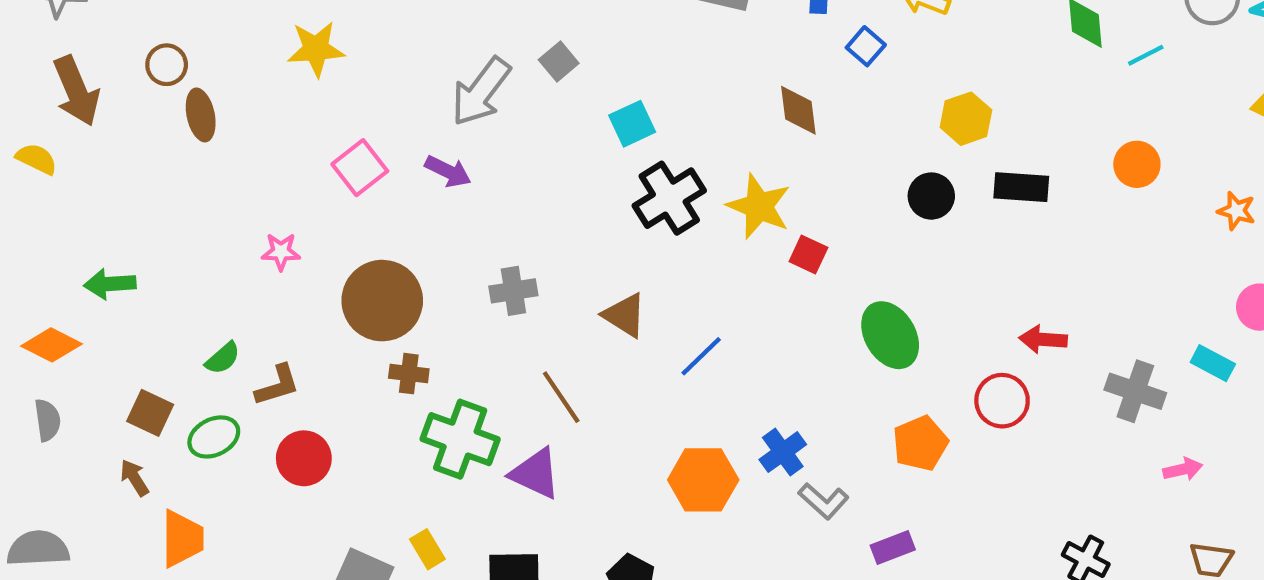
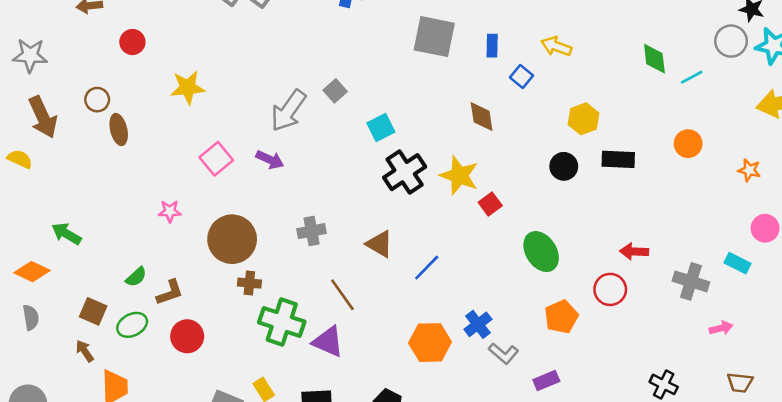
red square: (808, 254) -> (490, 204), turned 30
green arrow: (110, 284) -> (66, 234), turned 36

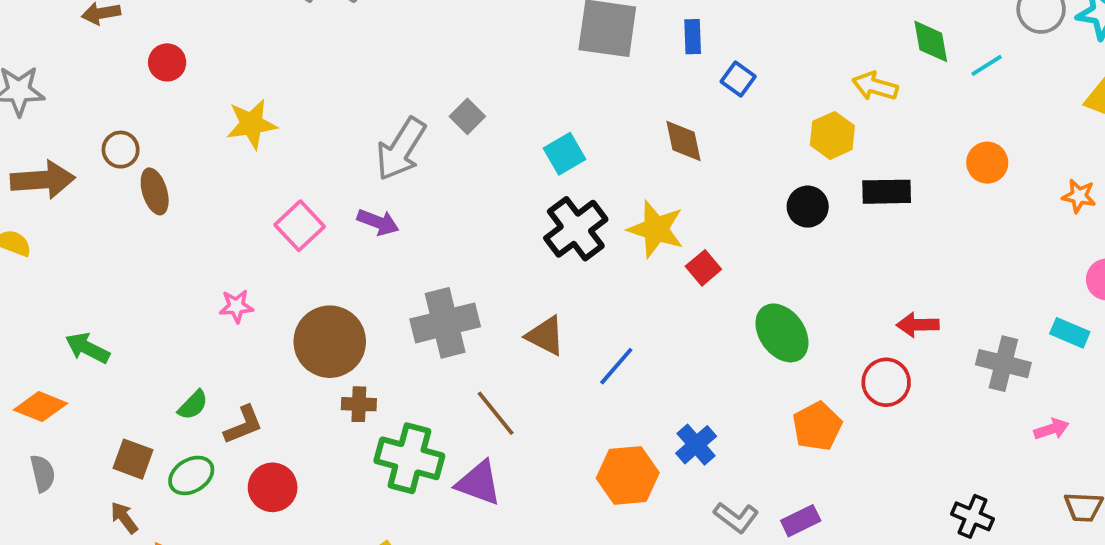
yellow arrow: (556, 46) -> (875, 86), moved
brown arrow: (43, 117) -> (43, 180), turned -66
cyan square: (381, 128) -> (565, 154), moved
gray cross: (312, 231) -> (445, 323), size x1.6
gray L-shape: (503, 353) -> (736, 517), moved

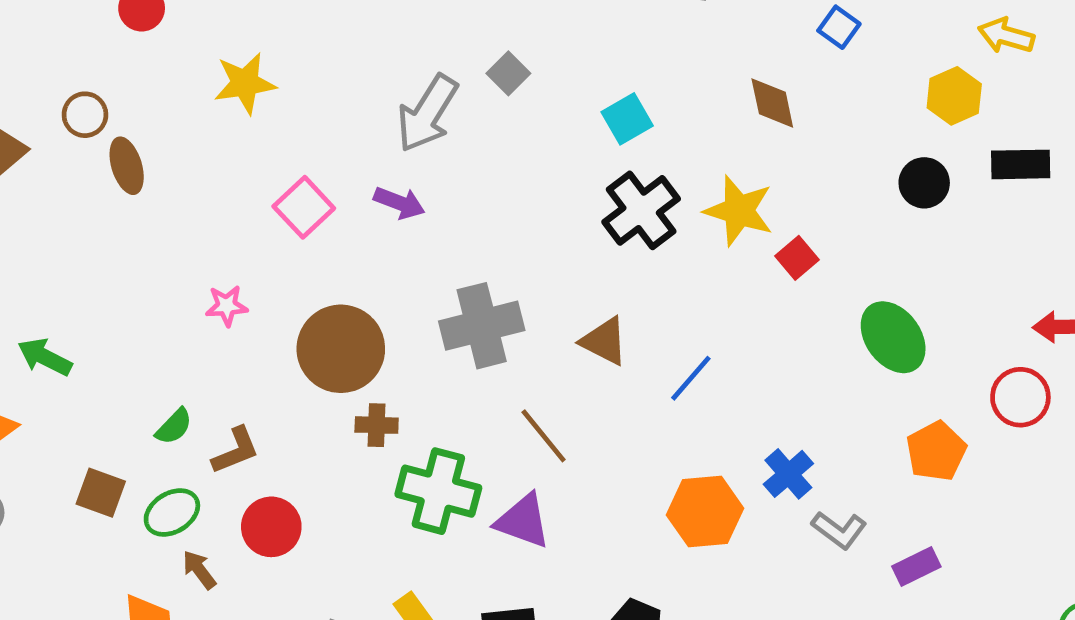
gray L-shape: (736, 517) -> (839, 530), moved
brown arrow: (124, 518) -> (199, 570), moved

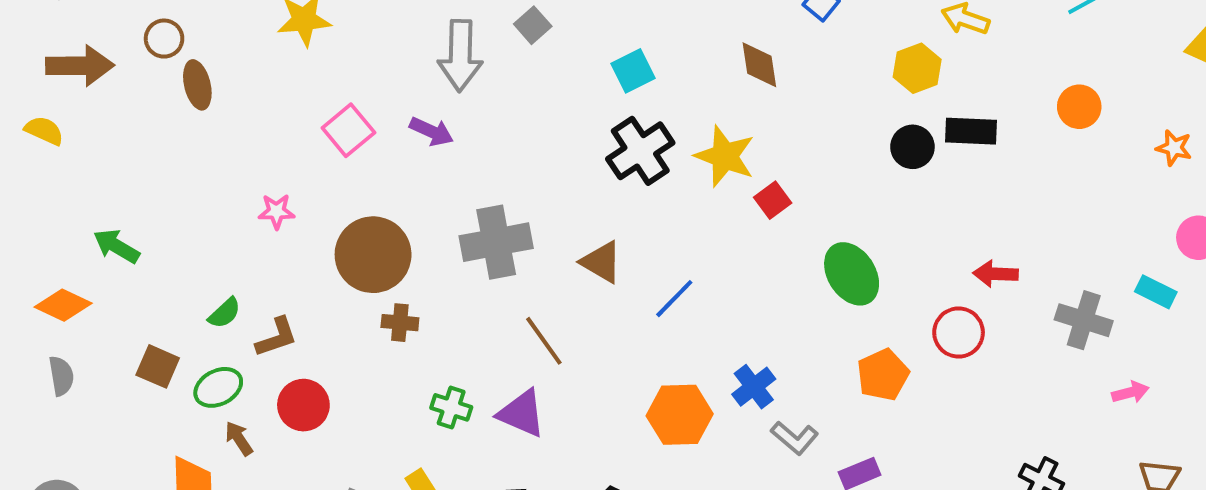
gray arrow: (427, 113) -> (460, 56), turned -34
black circle: (924, 183) -> (912, 147), moved
green cross: (438, 491) -> (451, 407), moved, size x0.6

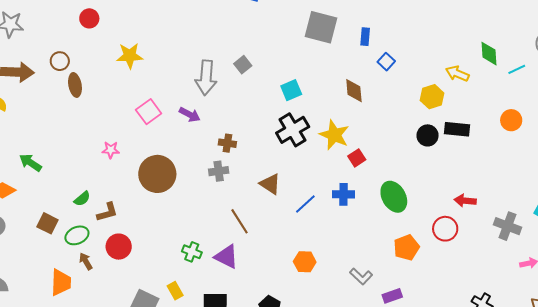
gray cross: (496, 242) -> (219, 171), size x0.6
brown cross: (400, 323) -> (227, 143), moved
blue cross: (754, 387) -> (344, 194), moved, turned 35
orange hexagon: (680, 415) -> (305, 262), size x0.7

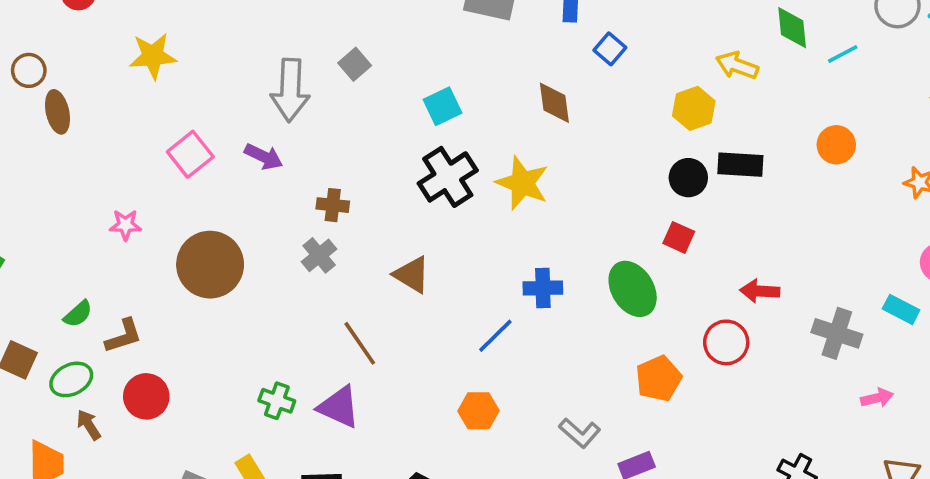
red square: (357, 158) -> (679, 237), moved, turned -30
gray cross: (219, 171) -> (319, 255), turned -30
blue line: (305, 204) -> (495, 336), moved

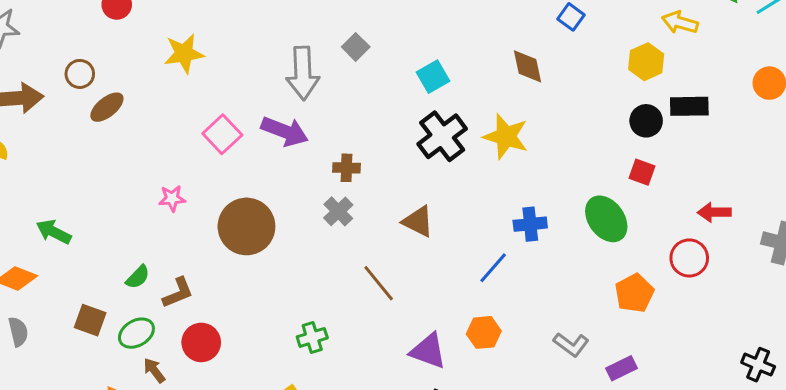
brown ellipse: (57, 112) -> (107, 107), turned 68
purple arrow: (264, 157) -> (285, 131), size x1.4
green cross: (277, 401) -> (312, 337), turned -32
purple triangle: (339, 407) -> (428, 351), moved

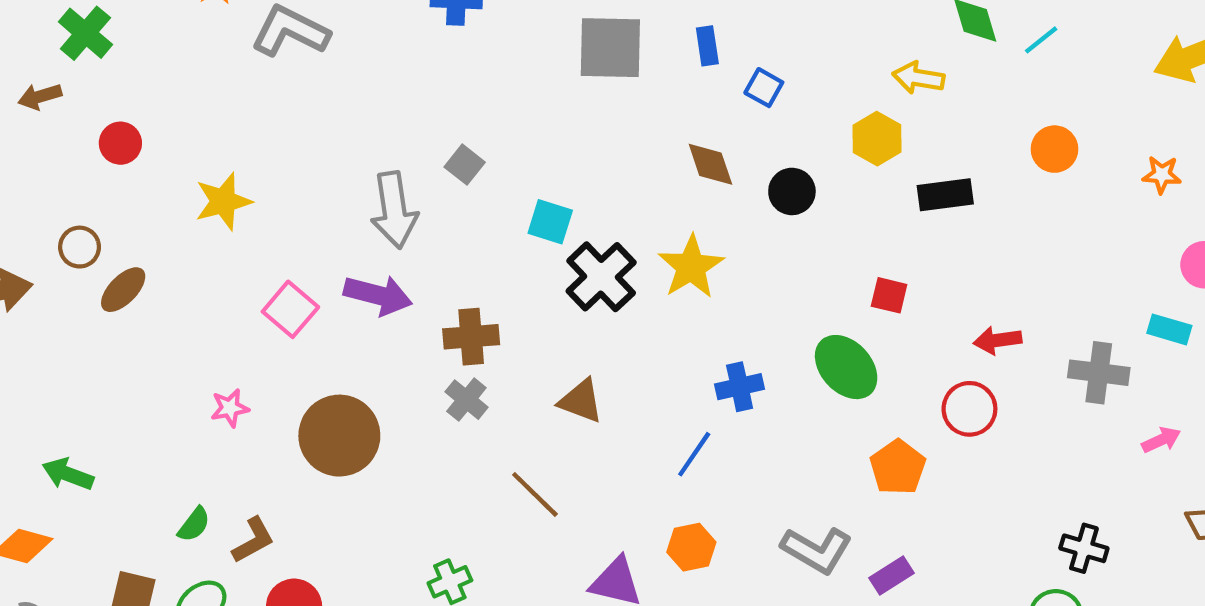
cyan square: (433, 77) -> (550, 222), moved, turned -36
black circle: (646, 121) -> (792, 191), moved
yellow star: (506, 136) -> (691, 267), turned 30
brown cross: (347, 168) -> (471, 337), size x1.4
gray L-shape: (571, 344) -> (817, 550), size x1.4

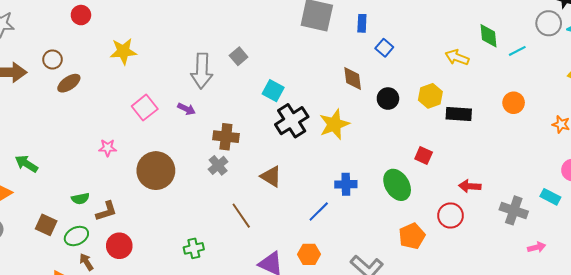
yellow hexagon: (877, 139) -> (430, 96), moved
purple arrow: (378, 295) -> (187, 109), size x0.6
green semicircle: (194, 524) -> (80, 199), turned 30

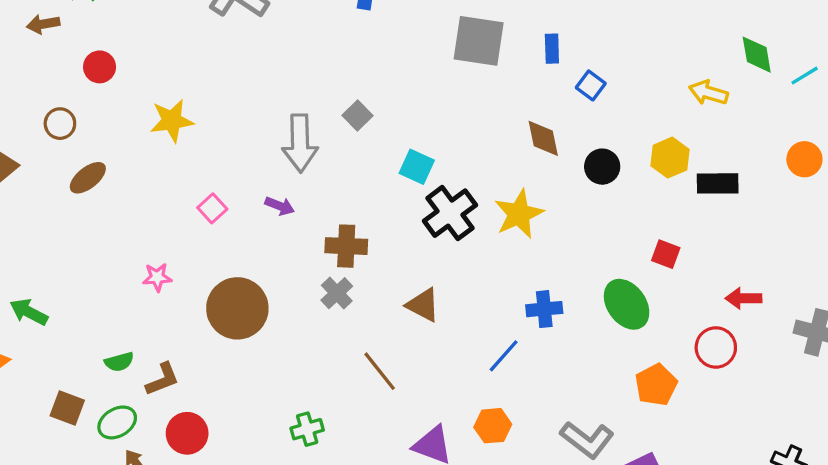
brown circle: (52, 59) -> (60, 124), moved
pink square: (145, 108) -> (212, 208), size x0.7

